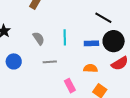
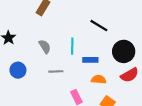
black line: (103, 18) -> (99, 26), moved
blue rectangle: (91, 43) -> (90, 60), moved

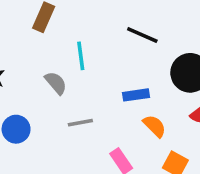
cyan line: (72, 46) -> (81, 56), moved
orange semicircle: (99, 79) -> (155, 126), turned 48

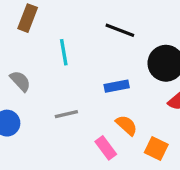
gray semicircle: (56, 83) -> (20, 81), moved
orange semicircle: (155, 126) -> (127, 125), moved

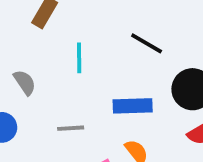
blue rectangle: (117, 86) -> (133, 106), size x1.4

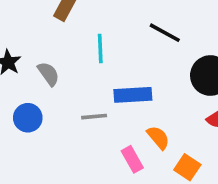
blue rectangle: (133, 106) -> (133, 95), moved

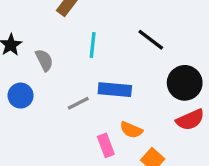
gray line: (94, 117) -> (78, 103), turned -30
orange semicircle: (158, 138) -> (131, 130), turned 145

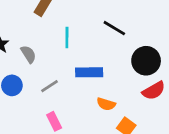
gray line: (78, 103) -> (49, 86), moved
pink rectangle: (106, 145) -> (54, 121), moved

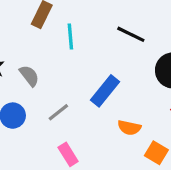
cyan line: (67, 38) -> (70, 37), moved
blue rectangle: (89, 72) -> (105, 91), turned -45

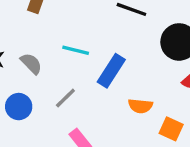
cyan line: (70, 37) -> (76, 50), moved, turned -65

